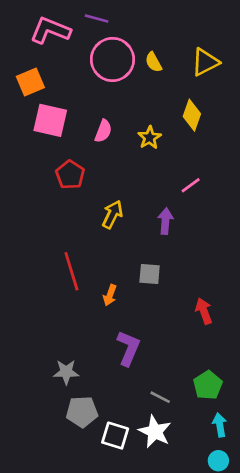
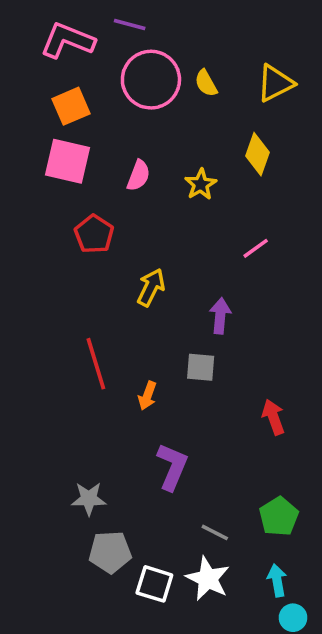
orange square: (30, 82) -> (71, 106), moved
purple arrow: (165, 221) -> (220, 316), moved
cyan arrow: (220, 425) -> (277, 580), moved

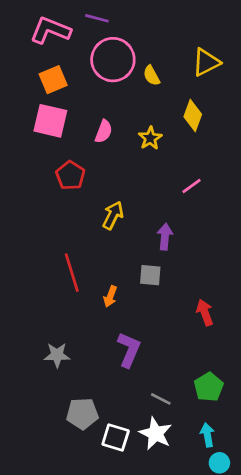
yellow semicircle: (206, 83) -> (152, 76), moved
gray star: (89, 499) -> (57, 355), moved

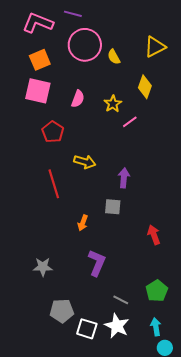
pink line: (191, 186) -> (130, 122), moved
yellow arrow: (113, 215) -> (85, 162), turned 80
red line: (72, 273) -> (54, 184), moved

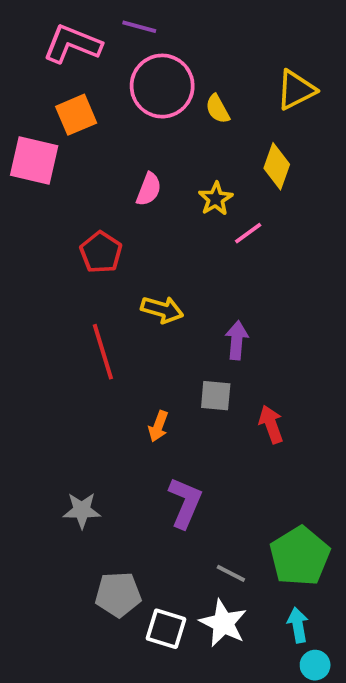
pink square: (38, 91) -> (34, 161), moved
red arrow: (154, 235) -> (271, 424), moved
green pentagon: (157, 291) -> (300, 556), size x1.4

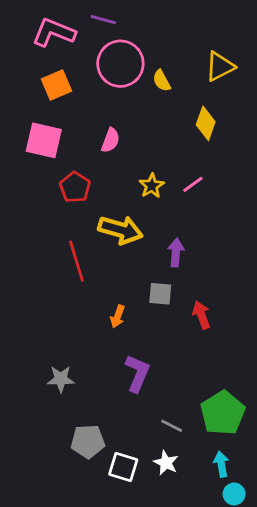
pink square: (34, 161) -> (44, 140), moved
yellow star: (216, 199) -> (152, 186), moved
pink line: (248, 233) -> (193, 184), moved
yellow arrow: (162, 310) -> (120, 230), size x1.4
white star: (223, 623) -> (166, 463), size x0.7

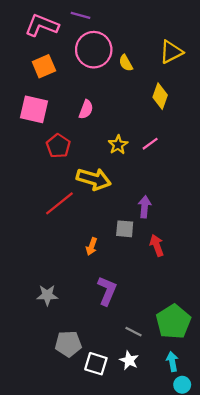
purple arrow: (176, 253) -> (145, 207), moved
red line: (76, 261) -> (59, 203), turned 68

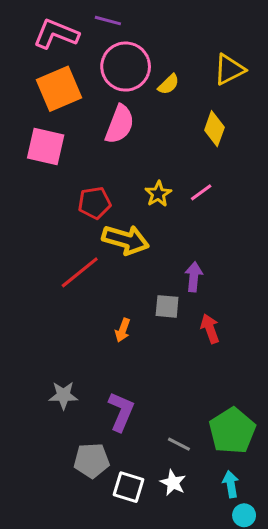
yellow semicircle: (126, 63) -> (169, 84), turned -105
orange square: (44, 66) -> (59, 89), size x1.4
pink semicircle: (86, 109) -> (120, 124), moved, size x1.5
red pentagon: (58, 146) -> (94, 203), moved, turned 30
purple L-shape: (107, 291) -> (121, 412), moved

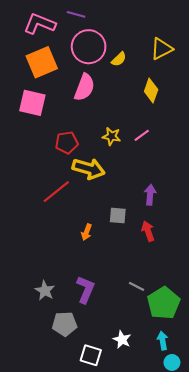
yellow star: (158, 194) -> (112, 136), turned -30
purple arrow: (194, 277) -> (150, 195), moved
gray star: (63, 395) -> (45, 291), moved, turned 30
gray line: (179, 444) -> (137, 286), moved
white square: (129, 487) -> (91, 355), moved

